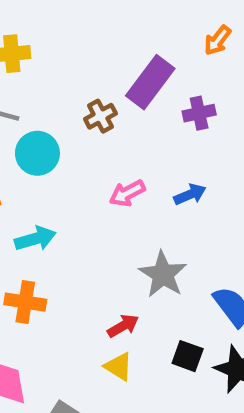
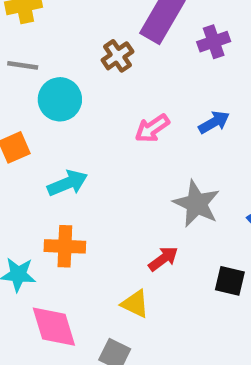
yellow triangle: (119, 367) -> (135, 304), moved

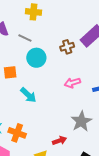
cyan arrow: (68, 183) -> (28, 95), turned 48
orange cross: (65, 246) -> (17, 133), moved

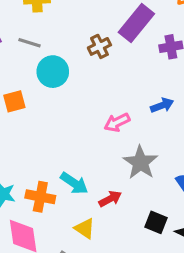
pink arrow: (72, 83) -> (117, 122), moved
cyan arrow: (28, 95) -> (74, 183), moved

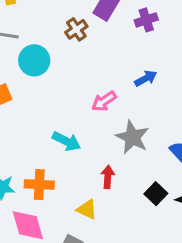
cyan arrow: (74, 183) -> (66, 141), moved
red arrow: (110, 199) -> (108, 177), turned -50
black square: (156, 222) -> (156, 194), turned 30

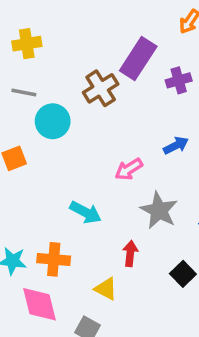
brown cross: (76, 29) -> (101, 88), size x1.4

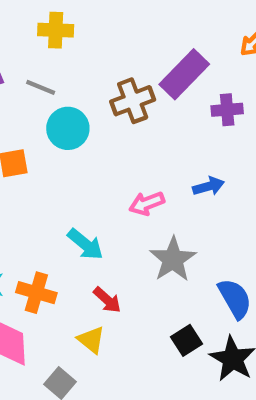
red arrow: (130, 253) -> (107, 300), moved, turned 115

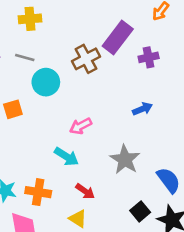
pink arrow: (147, 203) -> (81, 126), moved

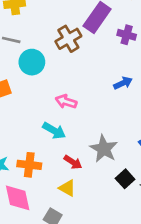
purple cross: (149, 57) -> (127, 35), turned 30
pink arrow: (81, 126) -> (66, 102), turned 48
gray star: (125, 160) -> (104, 149), moved

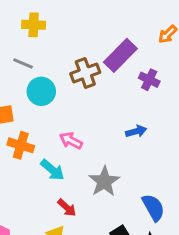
gray star: (104, 149) -> (104, 181), moved
orange cross: (29, 165) -> (21, 145), moved

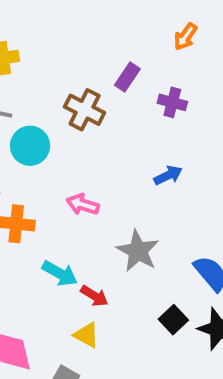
purple rectangle: (120, 55) -> (127, 77), size x0.6
brown cross: (85, 73) -> (85, 110), turned -32
cyan arrow: (52, 170) -> (60, 273), moved

